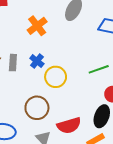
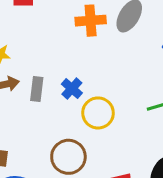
orange cross: (37, 26) -> (91, 21), moved, turned 30

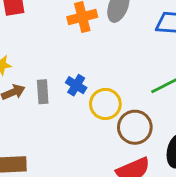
brown circle: (68, 157) -> (135, 127), moved

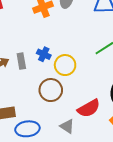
brown circle: (135, 127) -> (51, 90), moved

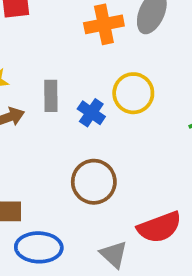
gray rectangle: (21, 61) -> (51, 96), moved
yellow circle: (65, 65) -> (133, 93), moved

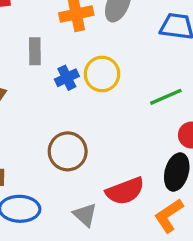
gray rectangle: (51, 96) -> (35, 51), moved
blue cross: (91, 113) -> (67, 78), moved, turned 30

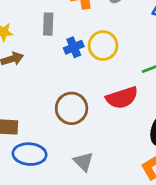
red semicircle: (125, 191) -> (122, 98), moved

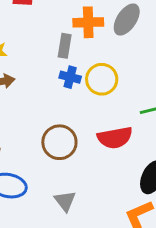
gray rectangle: (48, 24) -> (65, 46), moved
blue cross: (74, 47) -> (70, 77), turned 30

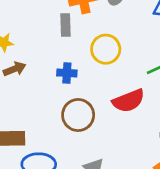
blue cross: (70, 77) -> (67, 73), moved

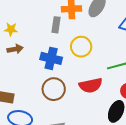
blue cross: (67, 73) -> (51, 58), size x1.5

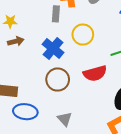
blue cross: (51, 58) -> (53, 48), turned 30

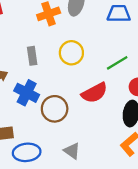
gray rectangle: (56, 14) -> (32, 56), moved
blue cross: (53, 48) -> (27, 93), moved

